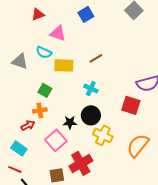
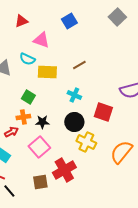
red square: (131, 105) -> (103, 112), moved
black star: (70, 122) -> (42, 122), moved

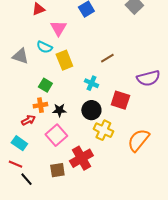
pink triangle: (41, 40) -> (58, 28), turned 42
brown line: (79, 65) -> (107, 58), moved
yellow rectangle: (47, 72) -> (64, 60), turned 66

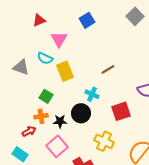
red square: (120, 100) -> (121, 111), turned -36
black circle: (91, 110) -> (81, 113), moved

